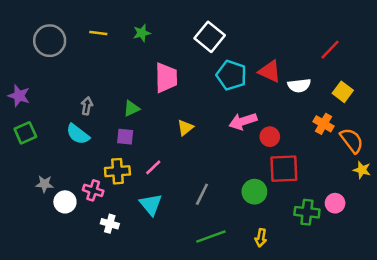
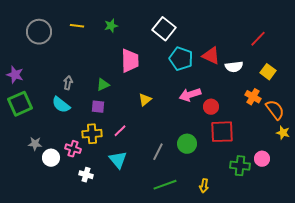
green square: (25, 133) -> (20, 104), size x1.4
green circle: (254, 192) -> (187, 144), moved

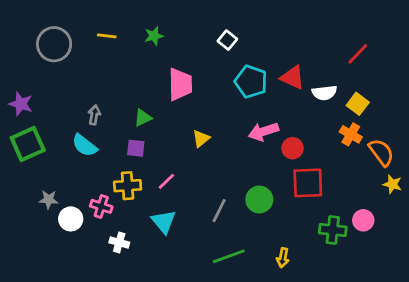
white square: (164, 29) -> (227, 40), size x0.6
yellow square: (268, 72) -> (358, 104), moved

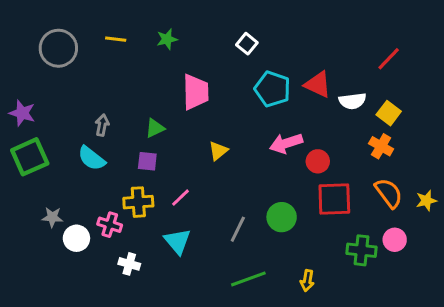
orange semicircle: (381, 152) -> (389, 193), moved
yellow star: (392, 184) -> (426, 201), turned -30

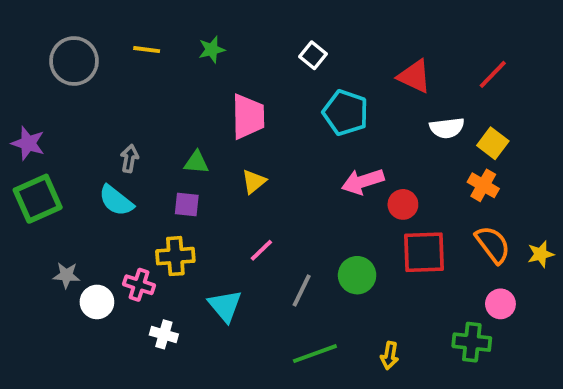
red triangle: (318, 84) -> (414, 76), moved
green triangle: (155, 128) -> (196, 162), turned 30
yellow triangle: (218, 151) -> (254, 181), moved
pink line: (181, 198) -> (261, 250), moved
green cross: (361, 250) -> (472, 342), moved

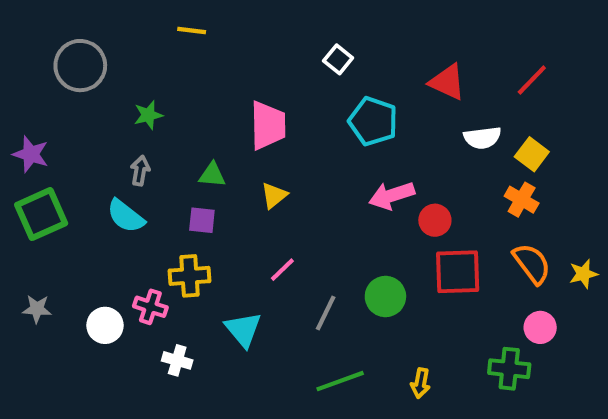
yellow line: (147, 50) -> (192, 30), moved
green star: (212, 50) -> (148, 115), moved
gray star: (66, 275) -> (37, 309), moved

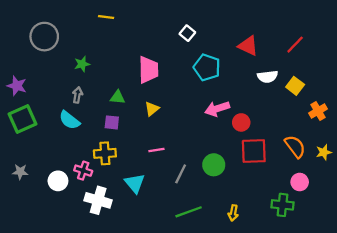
orange cross: (522, 200) -> (318, 111), moved, turned 30
pink line: (282, 270) -> (156, 150), turned 35
white cross: (177, 360) -> (98, 200), size x1.6

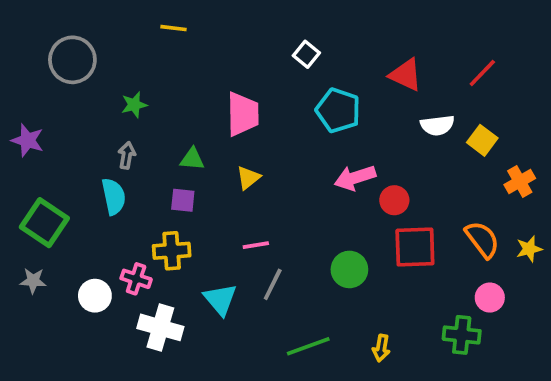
green square: (22, 119) -> (44, 223), moved, turned -32
cyan semicircle: (69, 120) -> (114, 196), turned -140
gray line: (181, 174) -> (273, 284), moved

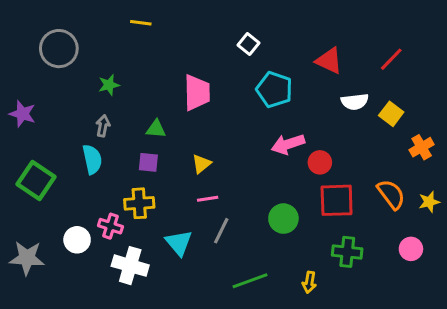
yellow triangle: (248, 178) -> (201, 164), moved
gray star: (33, 281) -> (27, 258), moved, size x1.6
pink circle: (490, 298) -> (411, 249), moved
green cross: (462, 335) -> (347, 252), moved

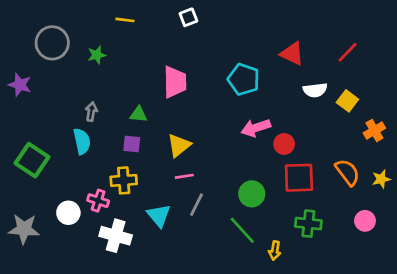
white square: (249, 44) -> (188, 17), moved, turned 30
green star: (109, 85) -> (97, 55), moved
purple star: (22, 114) -> (20, 85), moved
yellow triangle: (201, 164) -> (179, 145), size x1.4
green line: (250, 281) -> (242, 230), moved, turned 68

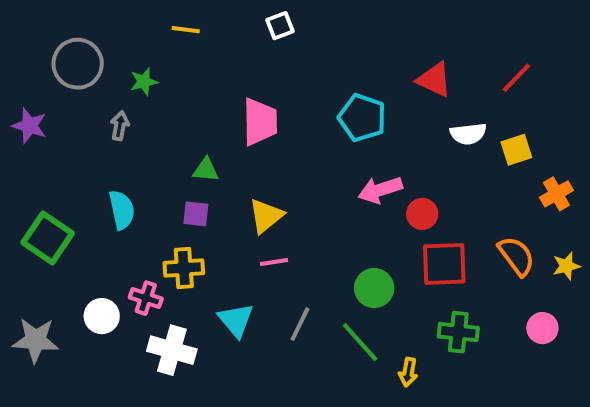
yellow square: (347, 101) -> (516, 150), turned 35
gray arrow: (91, 112) -> (120, 126), moved
gray line: (196, 205) -> (300, 324), moved

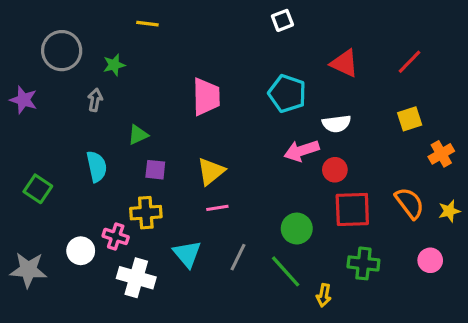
white square: (280, 26) -> (282, 20), moved
white semicircle: (468, 134) -> (336, 124), moved
green triangle: (206, 170) -> (138, 135), moved, turned -30
green square: (48, 238) -> (38, 189), size x0.7

